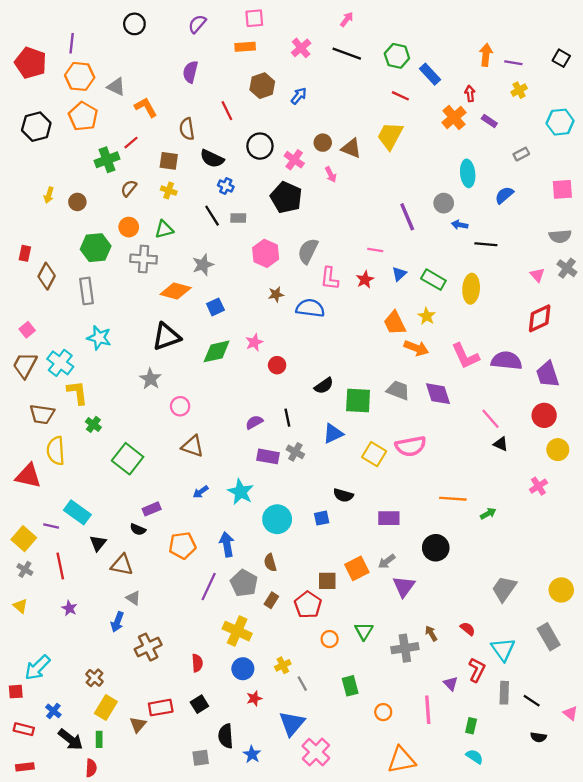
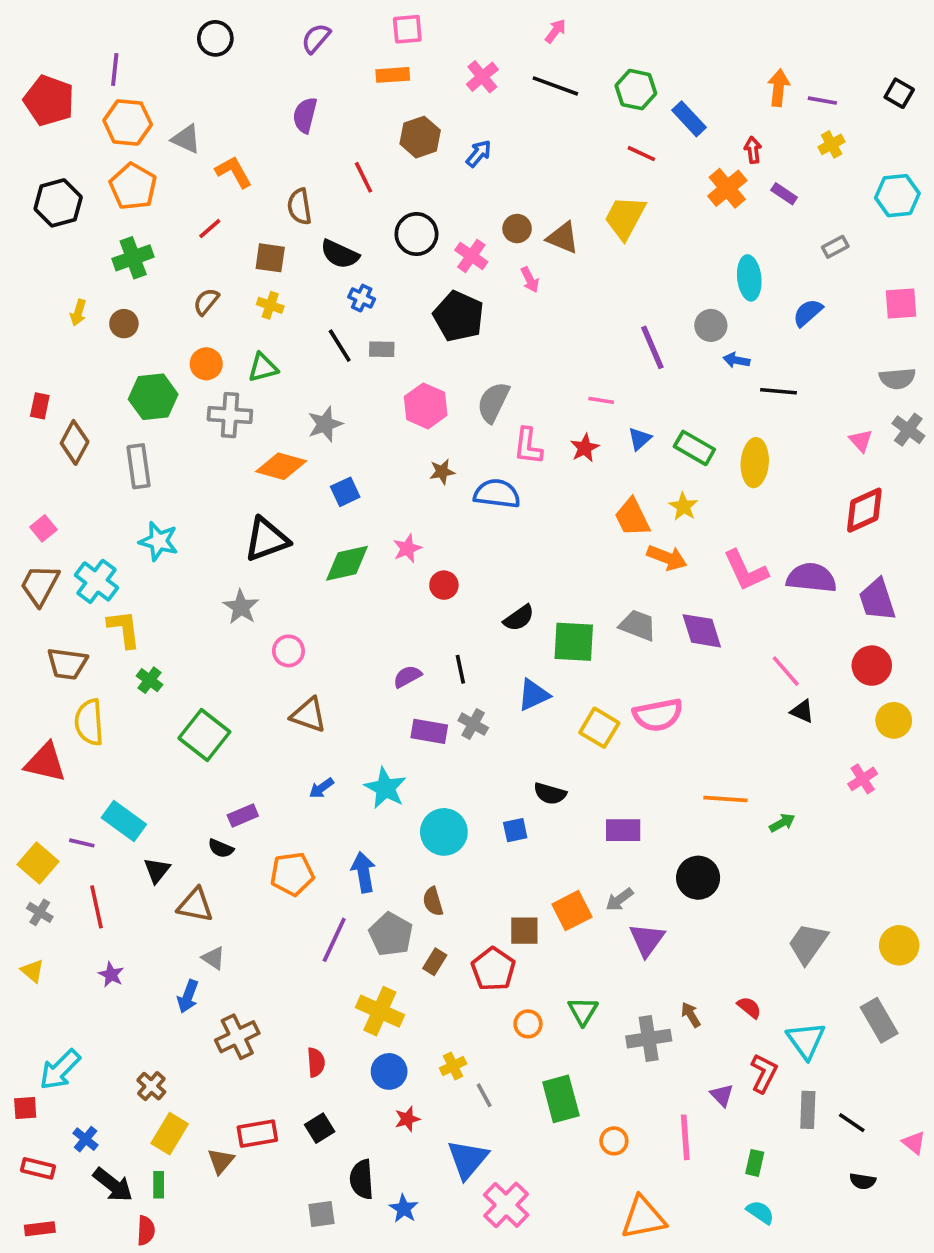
green cross: (107, 160) -> (133, 258), moved
green rectangle: (350, 686) -> (561, 1099), size x1.4

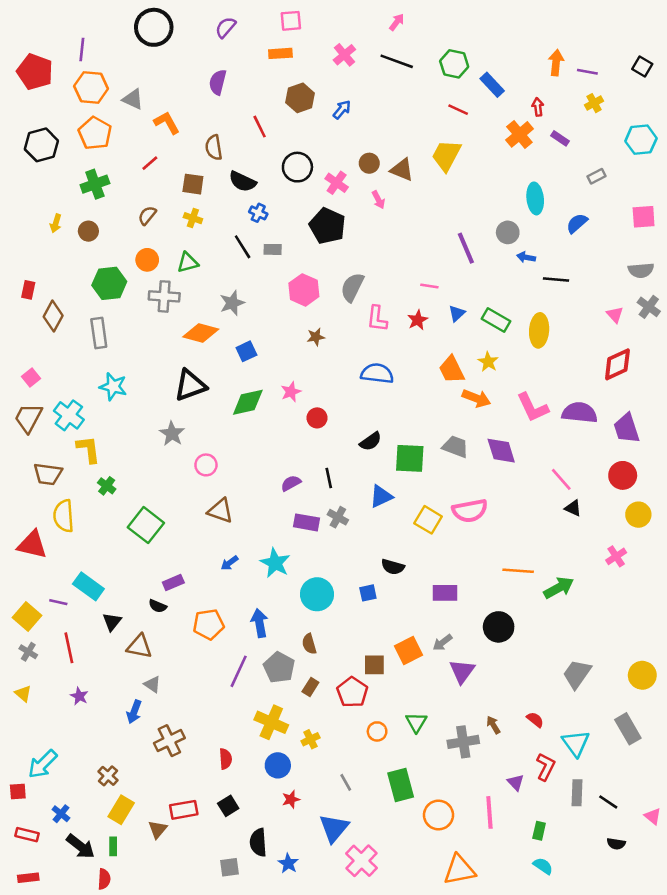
black circle: (215, 38) -> (154, 27), size x1.5
blue semicircle: (497, 494) -> (377, 373), moved
green arrow: (782, 823) -> (559, 588), size x1.6
yellow cross: (453, 1066) -> (310, 739), moved
orange circle: (614, 1141) -> (438, 815), size x1.5

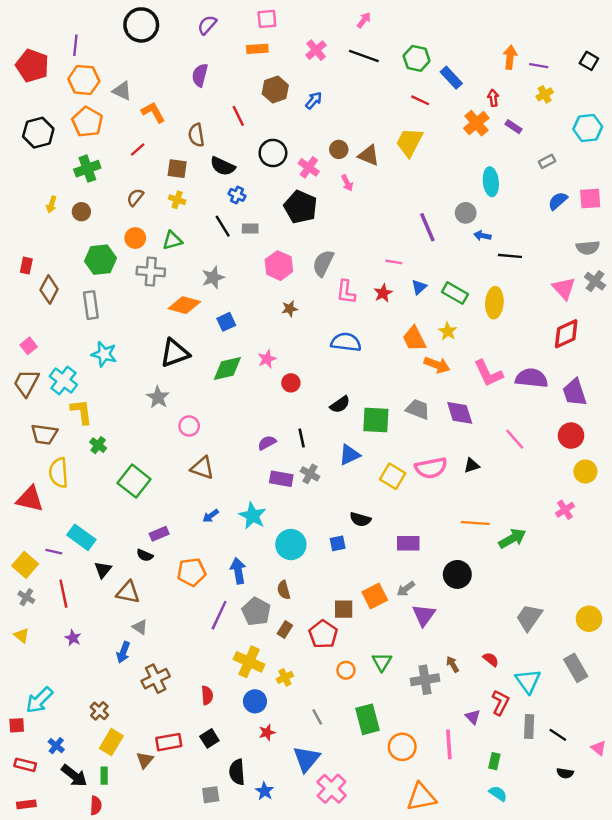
blue semicircle: (577, 223) -> (558, 201), moved
pink triangle: (615, 315) -> (564, 288), size x1.5
black triangle: (573, 508) -> (472, 465), moved, turned -42

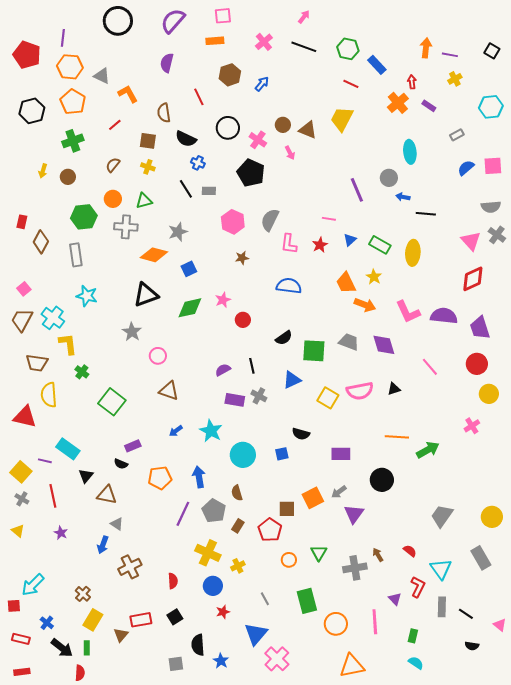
purple semicircle: (207, 25) -> (173, 21), size x1.5

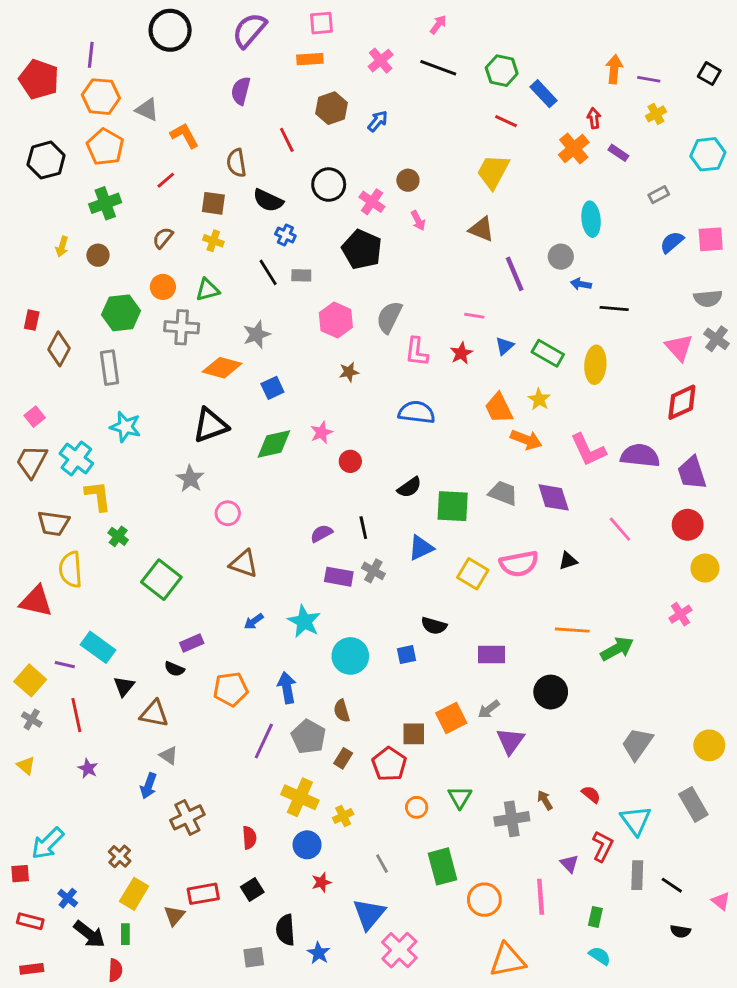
brown triangle: (308, 130) -> (481, 229), moved

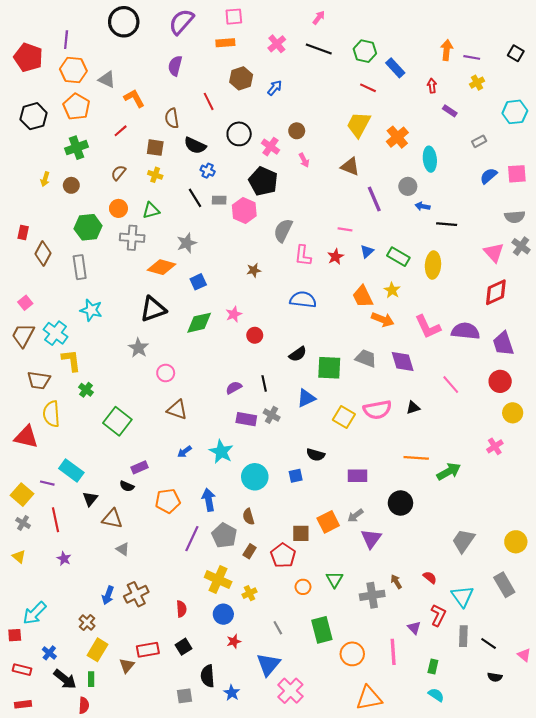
orange cross: (574, 148) -> (397, 137), moved
pink hexagon: (336, 320) -> (244, 210), moved
blue arrow: (148, 786) -> (108, 595), moved

